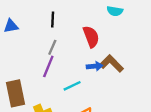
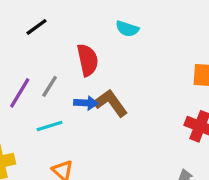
black line: (53, 20) -> (36, 27), turned 42
gray line: (52, 47) -> (50, 86), moved

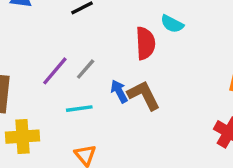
red semicircle: (88, 60) -> (145, 43), moved
blue arrow: (86, 103) -> (119, 91), turned -130

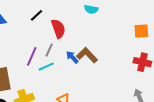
red semicircle: (145, 43) -> (58, 29), moved
cyan line: (79, 109) -> (46, 67), moved

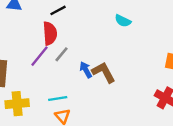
red semicircle: (58, 29) -> (50, 33), moved
cyan line: (46, 67) -> (58, 98), moved

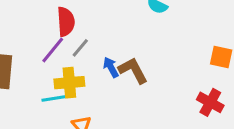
cyan line: (58, 98) -> (53, 99), moved
yellow cross: (17, 104) -> (69, 83), moved

